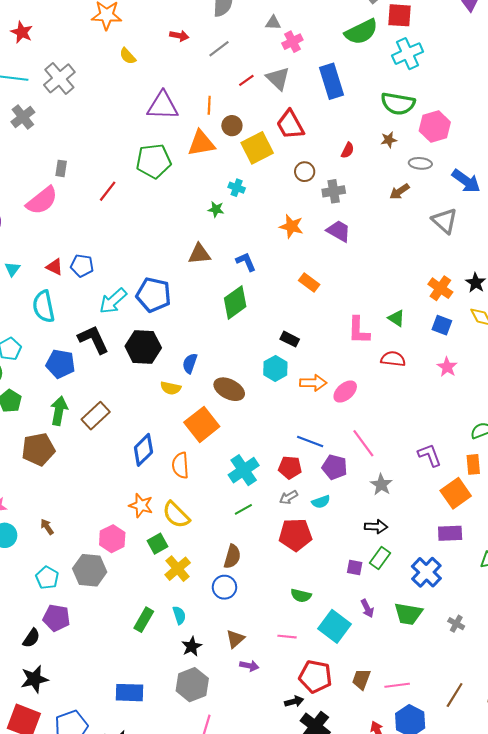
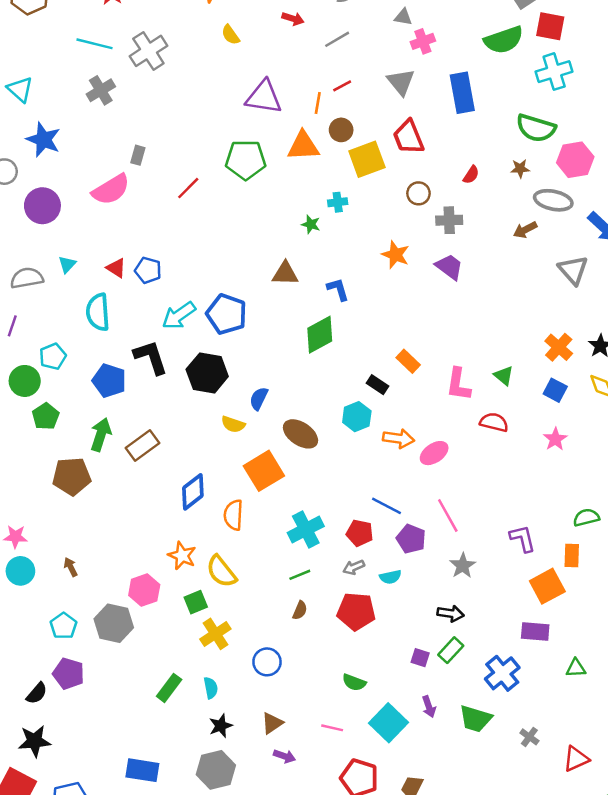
red line: (246, 80) -> (342, 86), moved
gray ellipse: (420, 163) -> (553, 200), size x1.4
cyan cross: (237, 188) -> (338, 202), turned -35
orange rectangle: (309, 283) -> (408, 361), moved
brown semicircle: (232, 556) -> (300, 610), moved, size x0.7

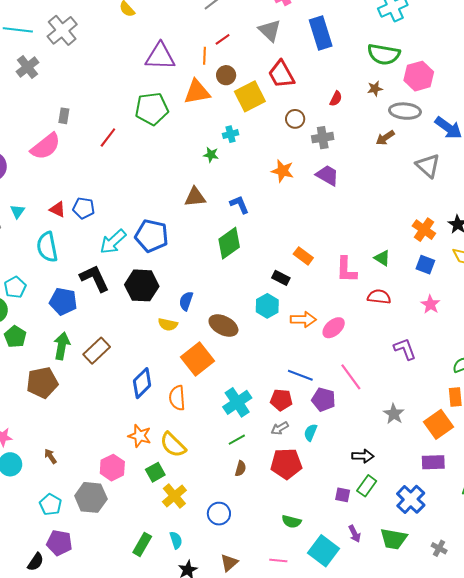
purple L-shape: (523, 538) -> (405, 349), moved
gray star: (463, 566) -> (394, 414), moved
cyan semicircle: (390, 577) -> (311, 432), turned 132

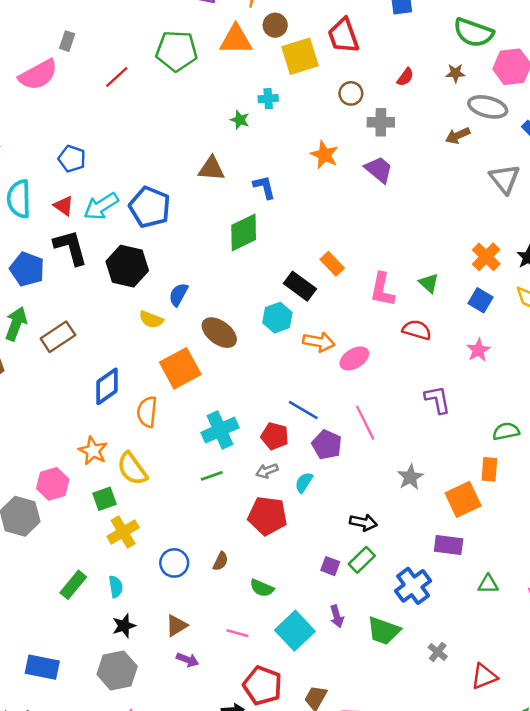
red triangle: (58, 209) -> (64, 206), moved
black rectangle: (281, 278) -> (300, 286), size x1.4
brown semicircle: (240, 468) -> (221, 561), moved

